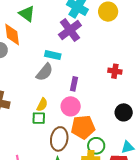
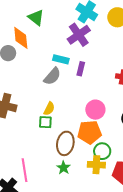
purple rectangle: (74, 84) -> (81, 69), moved
pink circle: (71, 106) -> (95, 110), moved

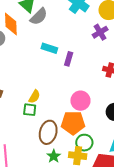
purple cross: (79, 35) -> (100, 32), moved, size x0.7
gray semicircle: (52, 76) -> (39, 16), moved
green star: (63, 168) -> (54, 156), moved

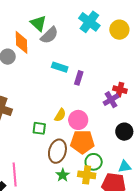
purple cross: (100, 32) -> (111, 100), moved
yellow semicircle: (34, 97) -> (60, 115), moved
pink circle: (80, 101) -> (78, 120), moved

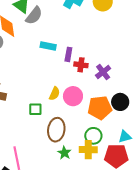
red cross: (120, 90) -> (81, 65), moved
orange pentagon: (82, 142) -> (100, 108), moved

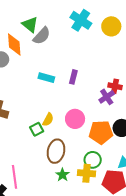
cyan rectangle: (48, 46) -> (46, 78), moved
red cross: (81, 65) -> (115, 86), moved
yellow semicircle: (54, 94) -> (48, 120), moved
green square: (35, 109) -> (37, 129), turned -32

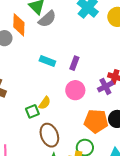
pink circle: (75, 119) -> (75, 90), moved
brown ellipse: (56, 151) -> (49, 135), turned -40

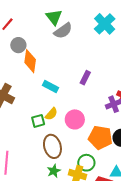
orange diamond: (19, 25) -> (30, 61), moved
cyan rectangle: (47, 61) -> (51, 86), moved
pink circle: (75, 90) -> (75, 119), moved

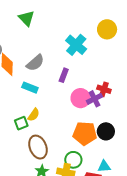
cyan cross: (105, 24) -> (76, 45), moved
gray semicircle: (63, 31) -> (35, 63), moved
pink circle: (75, 119) -> (81, 98), moved

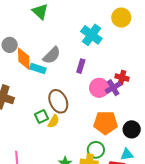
cyan rectangle: (30, 88) -> (38, 69), moved
yellow semicircle: (34, 115) -> (54, 121), moved
black circle: (106, 131) -> (132, 129), moved
brown ellipse: (38, 147) -> (58, 101), moved

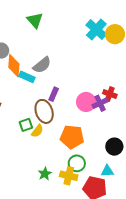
cyan cross: (91, 35) -> (96, 30), moved
purple rectangle: (81, 66) -> (54, 94), moved
orange pentagon: (106, 123) -> (72, 137), moved

